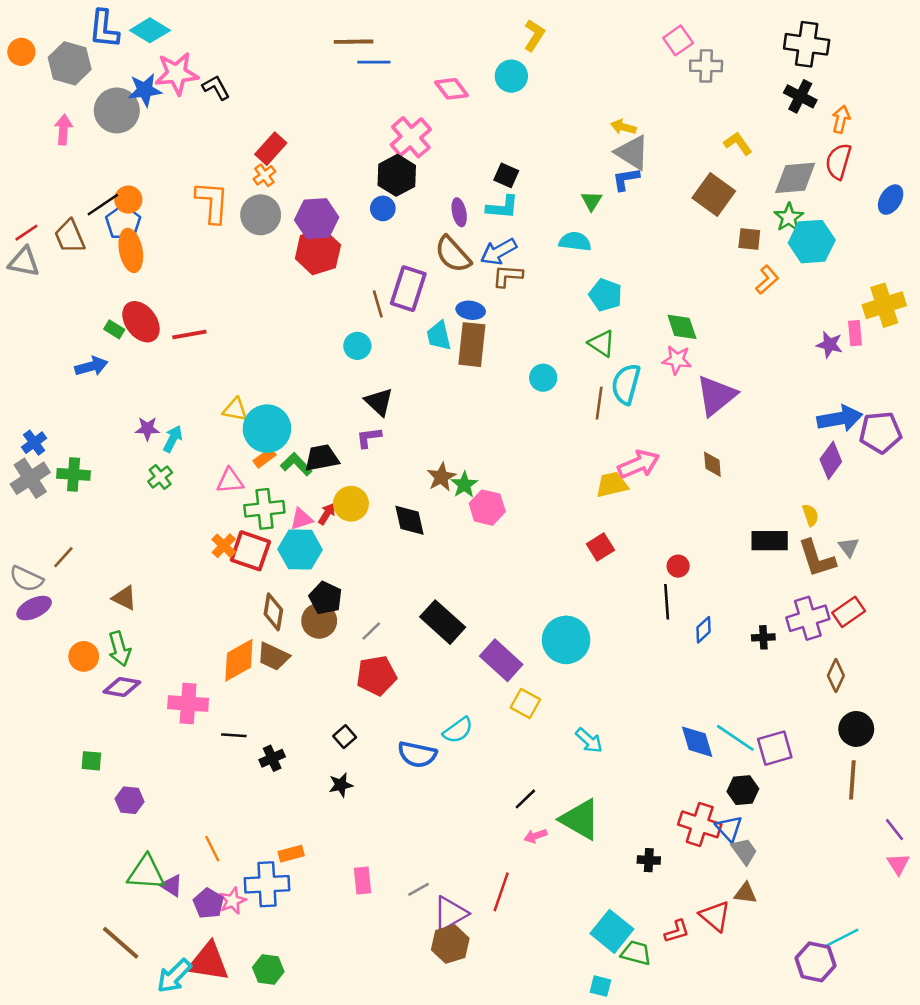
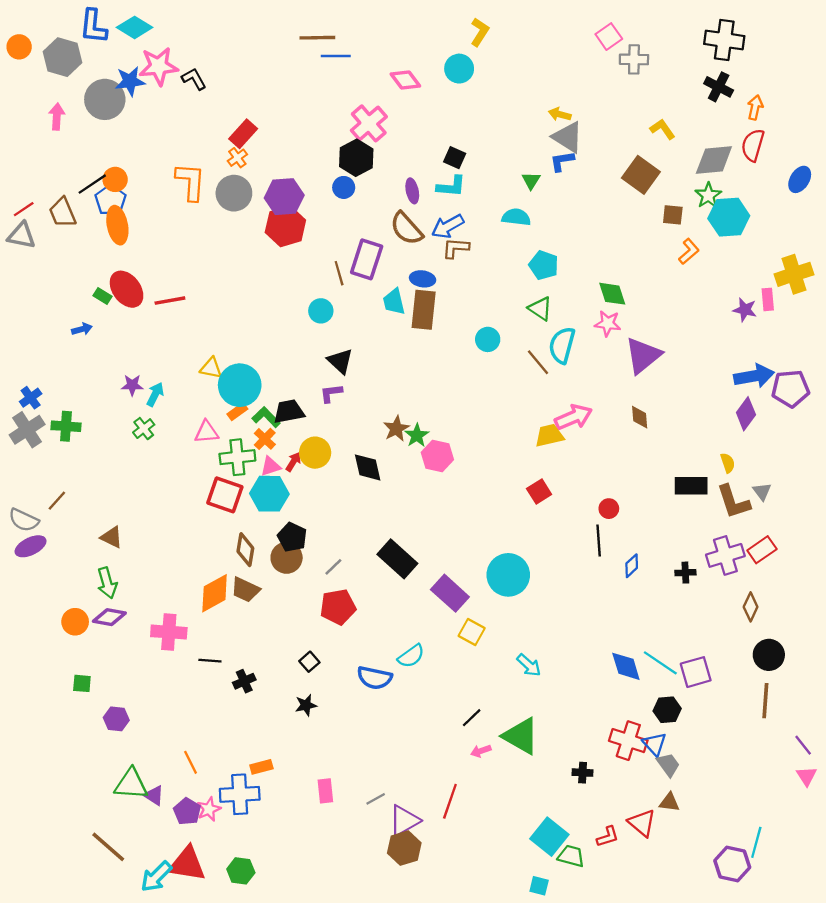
blue arrow: (91, 366) -> (82, 329), size x0.7
brown line: (599, 403) -> (538, 362), turned -48
orange cross: (224, 546) -> (265, 439), moved
orange circle: (84, 656) -> (75, 622), moved
cyan line: (842, 938) -> (756, 842), turned -48

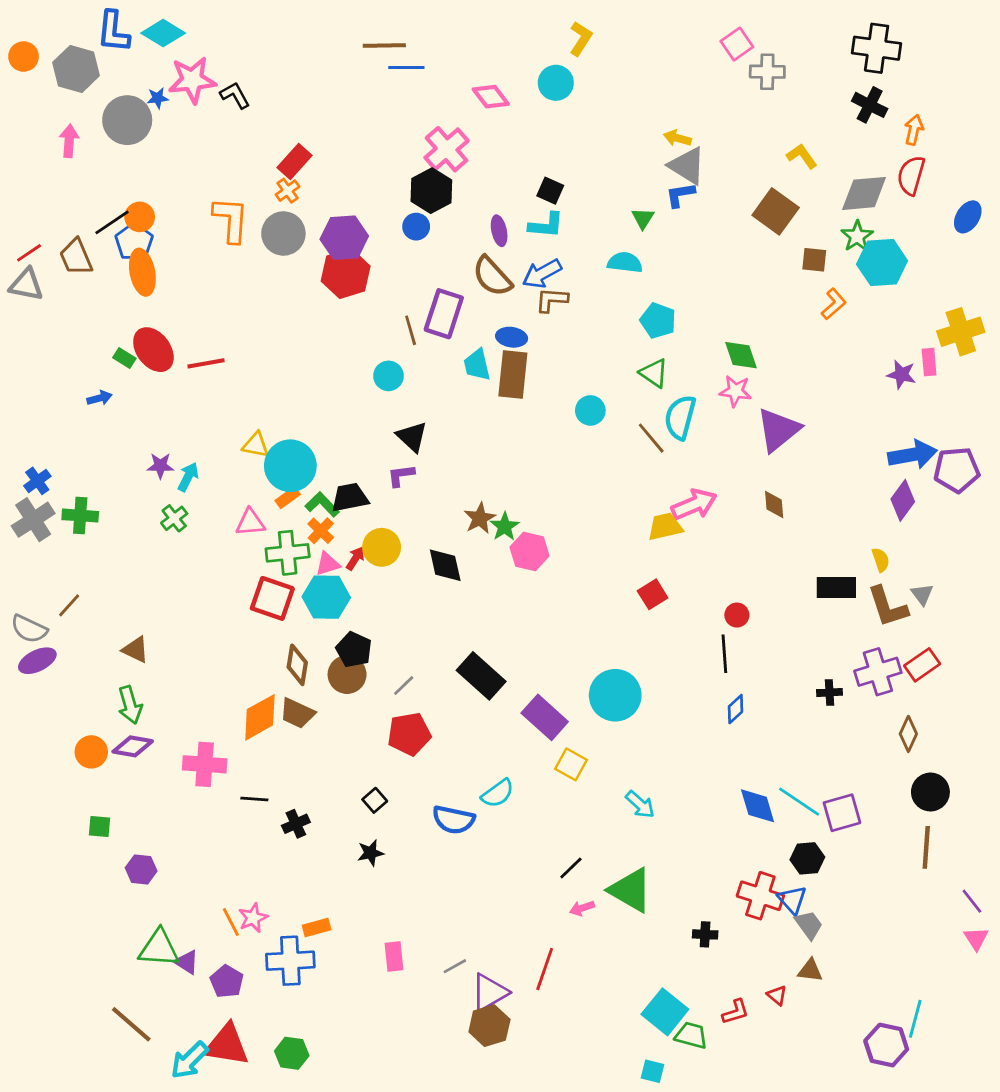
blue star: (130, 81) -> (158, 98), size x0.6
blue diamond: (632, 566) -> (735, 709), moved
pink star: (209, 809) -> (253, 918), moved
red triangle: (642, 823) -> (777, 995), size x0.6

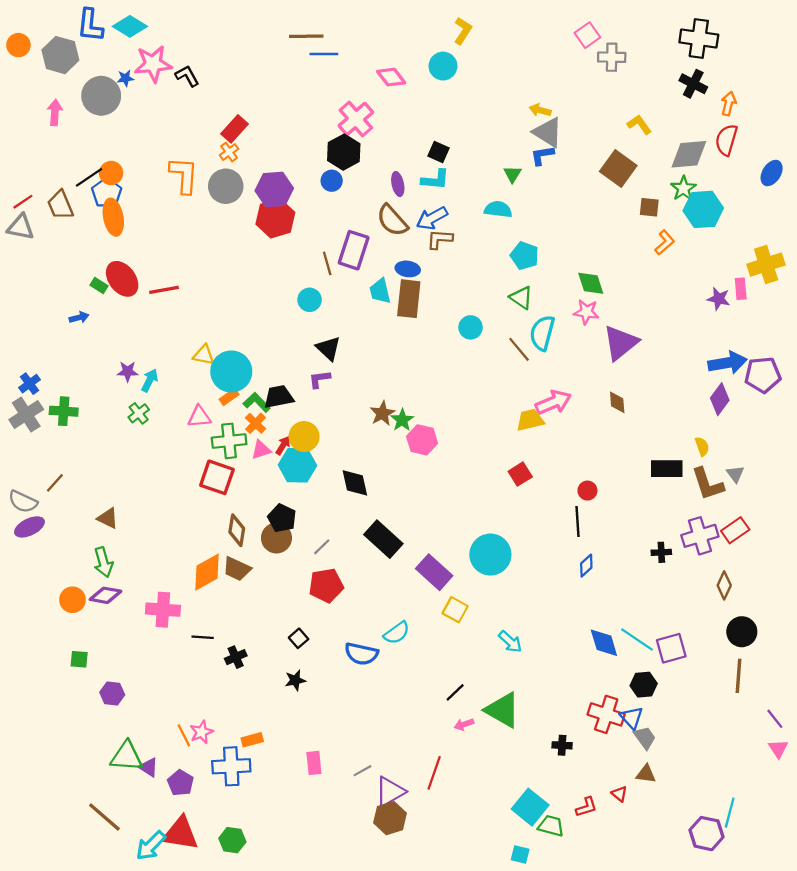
black diamond: (445, 565) -> (355, 483), moved
cyan hexagon: (326, 597) -> (297, 465), moved

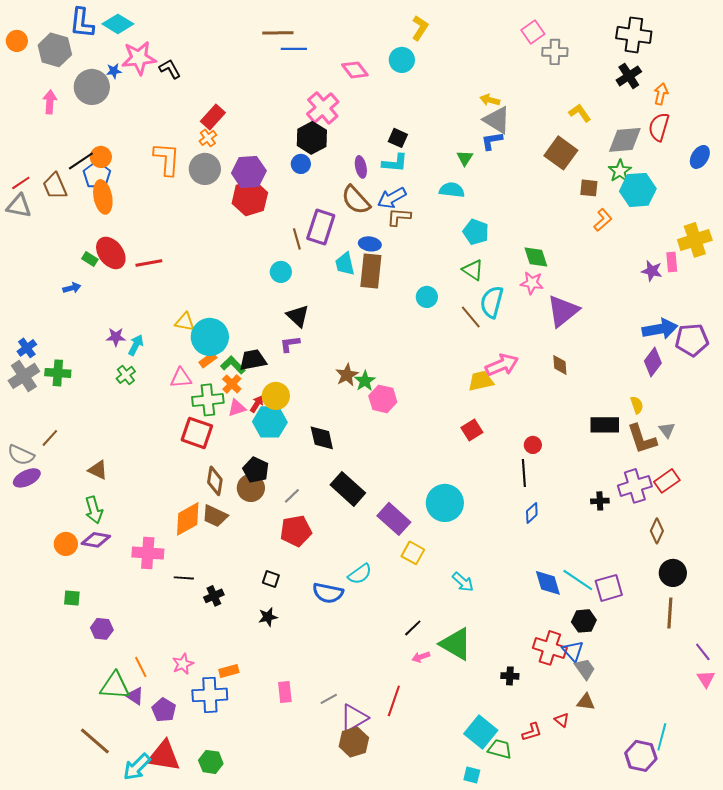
black cross: (693, 84) -> (629, 76), turned 30
black square: (299, 638) -> (271, 579), turned -30
orange line: (184, 735) -> (141, 667), moved

